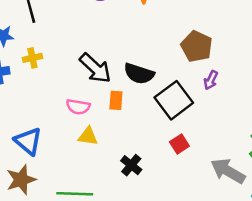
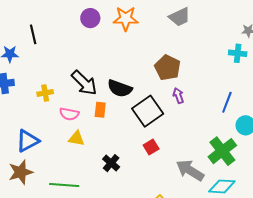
yellow cross: (32, 58) -> (45, 93), moved
purple arrow: (211, 80) -> (178, 96), turned 133
blue triangle: (28, 141) -> (28, 141), turned 50

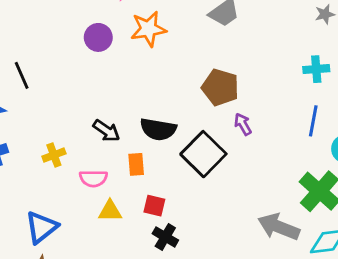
cyan cross: (238, 53) -> (316, 69), moved
black arrow: (84, 83) -> (106, 131), size x0.7
red square: (151, 147) -> (154, 206), moved, turned -35

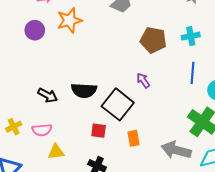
brown pentagon: (220, 87) -> (153, 40), moved
yellow cross: (54, 155) -> (14, 127), moved
orange rectangle: (136, 164) -> (133, 138), moved
red square: (154, 206) -> (99, 131), moved

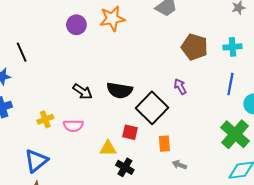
gray arrow: (176, 150) -> (179, 165), moved, size x0.5
yellow triangle: (56, 152) -> (108, 148), moved

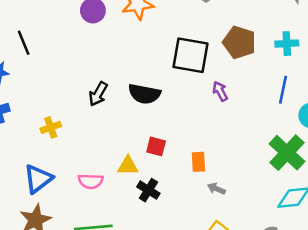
black arrow: (83, 91) -> (98, 94), turned 84
black square: (152, 108) -> (191, 55), moved, turned -36
pink semicircle: (73, 126) -> (91, 181), moved

